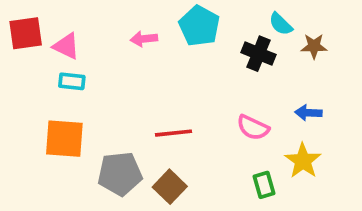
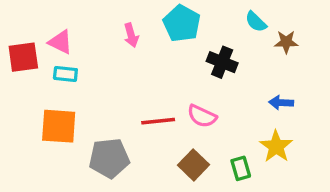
red square: (26, 33) -> (23, 57), moved
pink arrow: (144, 39) -> (131, 35), turned -100
black cross: (259, 54) -> (222, 62), moved
pink semicircle: (253, 128) -> (202, 116), moved
brown square: (170, 187) -> (194, 165), moved

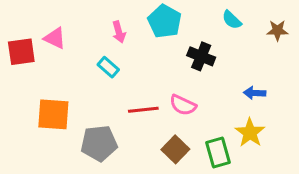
brown star: (286, 42) -> (277, 30), moved
cyan rectangle: (65, 74) -> (108, 67), moved, turned 35
green rectangle: (241, 168) -> (218, 152), size x1.4

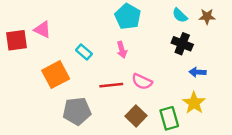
brown star: (277, 30) -> (207, 17), moved
pink arrow: (119, 32) -> (122, 50), moved
black cross: (201, 56) -> (182, 44), moved
orange square: (53, 114) -> (56, 75), moved, turned -32

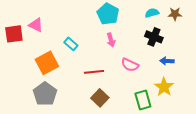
cyan semicircle: (180, 15) -> (152, 13), turned 120
pink arrow: (122, 50) -> (111, 40), moved
pink semicircle: (142, 82) -> (130, 65), moved
gray pentagon: (77, 111) -> (45, 94), moved, turned -30
brown square: (136, 116) -> (100, 98), moved

